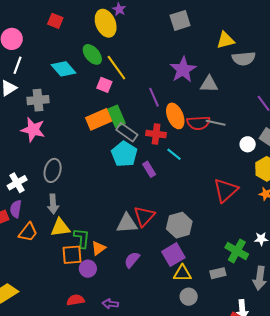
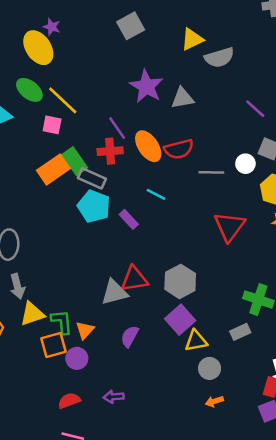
gray line: (216, 123) -> (211, 172), moved
red cross: (156, 134) -> (110, 151), moved
red triangle: (144, 216) -> (134, 279), turned 50

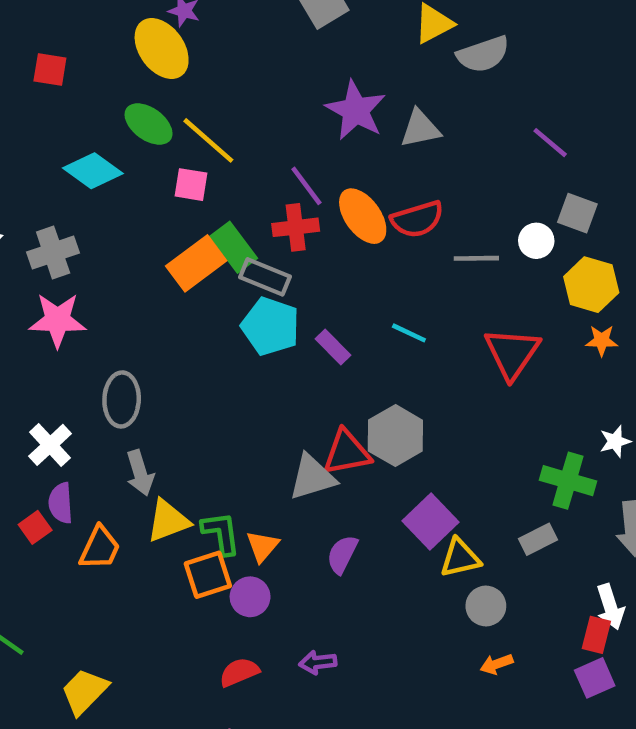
cyan line: (156, 194) -> (409, 333), moved
gray hexagon: (180, 281) -> (395, 436), moved

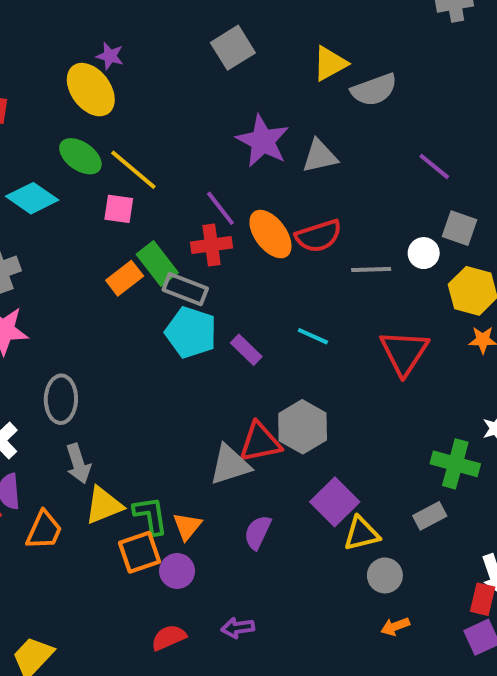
orange rectangle: (196, 263) -> (125, 278), size x0.7

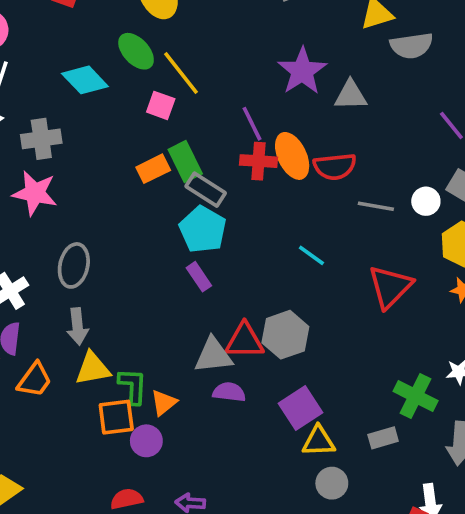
red cross: (212, 245) -> (259, 161), moved
purple rectangle: (246, 350) -> (199, 277), moved
purple semicircle: (258, 532) -> (229, 392), moved, turned 60

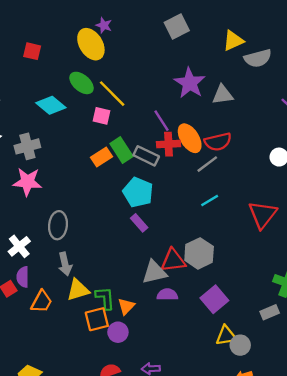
gray rectangle: (206, 190) -> (146, 156), moved
gray line: (376, 206) -> (207, 164), moved, turned -40
cyan line: (311, 255) -> (210, 201), turned -60
yellow triangle: (319, 441) -> (226, 336), moved

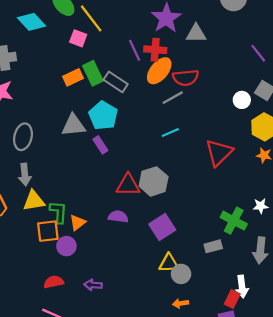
orange ellipse: (190, 138) -> (159, 71), turned 64
red cross: (169, 144) -> (155, 50), moved
gray triangle: (154, 272) -> (73, 125), moved

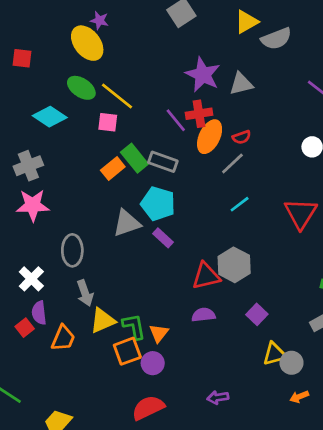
red semicircle: (186, 78) -> (242, 137), size x0.6
purple square: (162, 227) -> (257, 314), size x0.7
red semicircle: (54, 282) -> (148, 408), size x1.4
purple arrow: (93, 285) -> (218, 397), moved

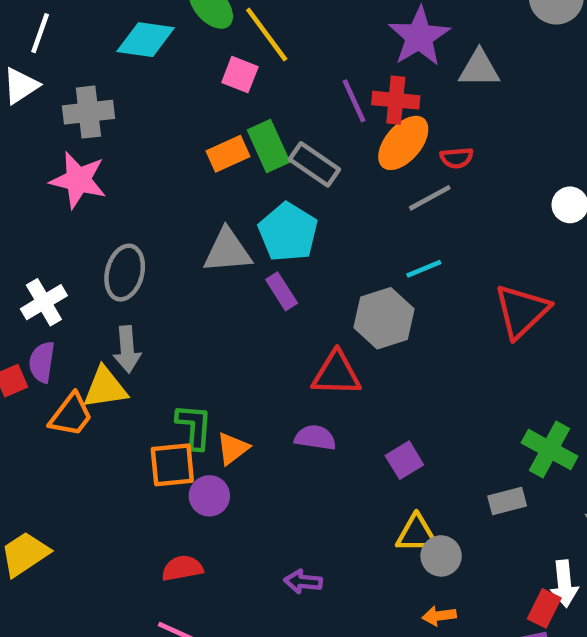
cyan diamond: (50, 117) -> (146, 40), turned -40
gray hexagon: (234, 265) -> (384, 318), moved
yellow triangle: (103, 321) -> (105, 388), moved
red semicircle: (148, 408) -> (182, 568), size x0.7

